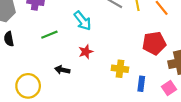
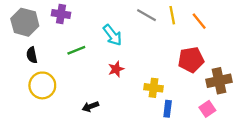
black arrow: (62, 70) -> (90, 106), moved, turned -32
blue rectangle: (141, 84) -> (168, 109), moved
yellow circle: (28, 86) -> (42, 85), moved

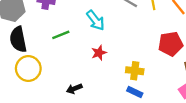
black semicircle: (32, 55) -> (18, 39), size x1.6
blue rectangle: (168, 109) -> (135, 92), moved, turned -72

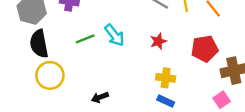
cyan arrow: (96, 20) -> (114, 35), moved
red star: (99, 53) -> (158, 41), moved

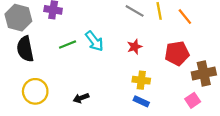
yellow circle: (50, 75) -> (35, 91), moved

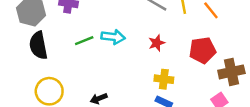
cyan arrow: (94, 41) -> (113, 37), turned -45

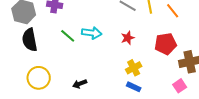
green line: (84, 41) -> (68, 36), turned 63
yellow cross: (164, 79) -> (134, 68), turned -35

